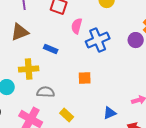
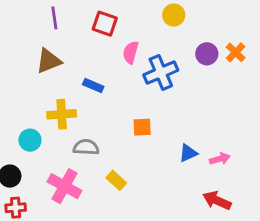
purple circle: (136, 40) -> (207, 54), moved
blue triangle: (110, 113) -> (188, 153), moved

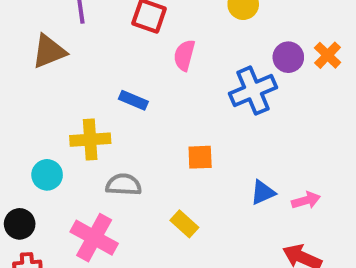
brown triangle: (49, 61) -> (49, 51), moved
blue cross: (161, 73) -> (253, 91), moved
yellow rectangle: (116, 180) -> (184, 224), moved

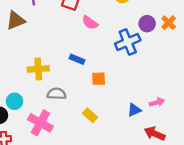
pink semicircle: (184, 55) -> (90, 23), turned -70
blue rectangle: (133, 100) -> (77, 59), moved
cyan circle: (47, 175) -> (15, 101), moved
blue triangle: (263, 193) -> (134, 110), moved

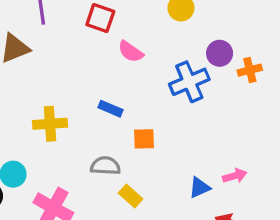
orange cross: (169, 23) -> (250, 70), moved, turned 32
gray semicircle: (57, 94) -> (105, 166), moved

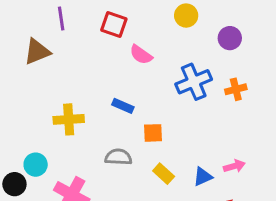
purple circle: (220, 53) -> (230, 38), moved
orange cross: (250, 70) -> (236, 89), moved
yellow rectangle: (131, 196) -> (164, 174), moved

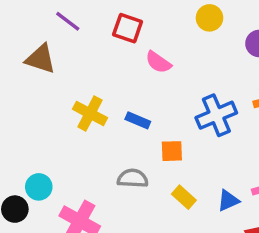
purple line: (61, 19) -> (68, 21), turned -45
brown triangle: (37, 52) -> (40, 59), turned 40
blue cross: (194, 82) -> (216, 115), moved
yellow cross: (69, 119) -> (90, 113), moved, turned 32

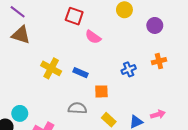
purple line: (68, 21) -> (18, 12), moved
blue cross: (216, 115) -> (129, 69), size x0.6

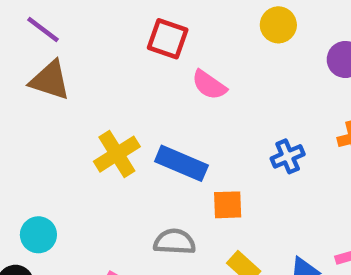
yellow cross: (51, 68) -> (117, 154), turned 30
blue rectangle: (80, 73) -> (181, 163), size x1.5
cyan circle: (20, 113) -> (38, 235), moved

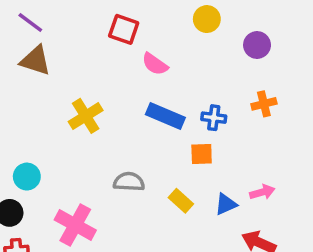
blue cross: (288, 156) -> (214, 118), turned 30
blue rectangle: (181, 163) -> (165, 116), moved
orange square: (228, 205) -> (202, 154), moved

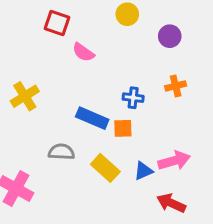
blue rectangle: (165, 116) -> (92, 118), moved
pink arrow: (262, 192) -> (174, 161), size x1.5
yellow rectangle: (181, 201) -> (105, 168), size x1.4

